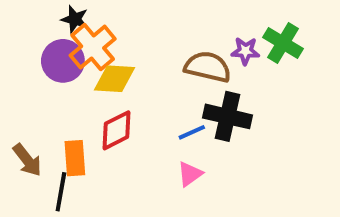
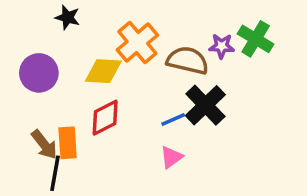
orange cross: (93, 47) -> (137, 42), moved
purple circle: (63, 61) -> (39, 73), moved
black cross: (228, 116) -> (205, 105), turned 33
brown arrow: (27, 160) -> (44, 145), moved

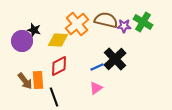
black star: (68, 17) -> (34, 30), moved
brown semicircle: (188, 60) -> (106, 20), moved
black line: (55, 173) -> (54, 97), moved, turned -30

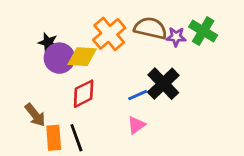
purple circle: (22, 41) -> (59, 58), moved
orange rectangle: (38, 80) -> (54, 138), moved

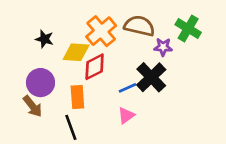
purple star: (176, 37) -> (163, 47), moved
purple circle: (59, 58) -> (40, 83), moved
red diamond: (84, 94) -> (95, 67), moved
orange rectangle: (54, 138) -> (77, 97), moved

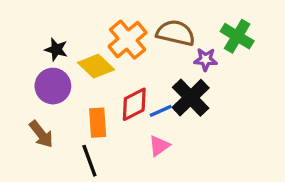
yellow diamond: (76, 52) -> (96, 66), turned 40
red diamond: (95, 67) -> (134, 104), moved
purple circle: (40, 83) -> (53, 86), moved

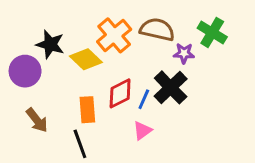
black star: (56, 50) -> (50, 44), size x1.4
purple circle: (53, 86) -> (25, 71), moved
blue line: (161, 111) -> (144, 99), turned -42

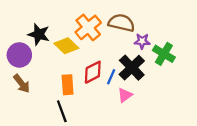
green cross: (212, 32) -> (164, 54), moved
brown arrow: (37, 120) -> (22, 84), moved
pink triangle: (142, 131) -> (125, 95), moved

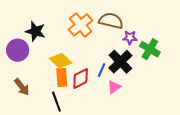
yellow diamond: (66, 46) -> (61, 61), moved
red diamond: (93, 72) -> (81, 78), moved
brown arrow: (22, 84) -> (22, 87), moved

